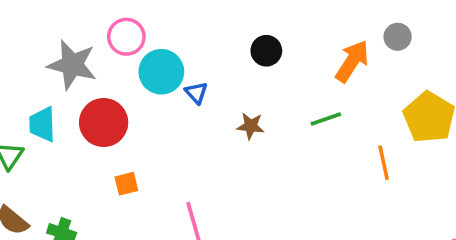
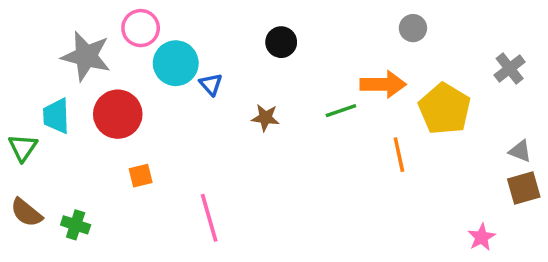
orange arrow: (352, 61) -> (383, 84), moved, turned 57

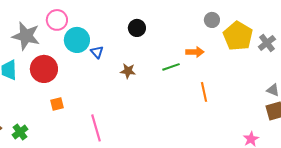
orange arrow: (383, 84) -> (195, 52), size x0.7
yellow pentagon: (445, 109) -> (238, 36), moved
green cross: (76, 225) -> (20, 132), turned 35

